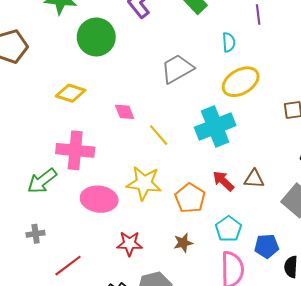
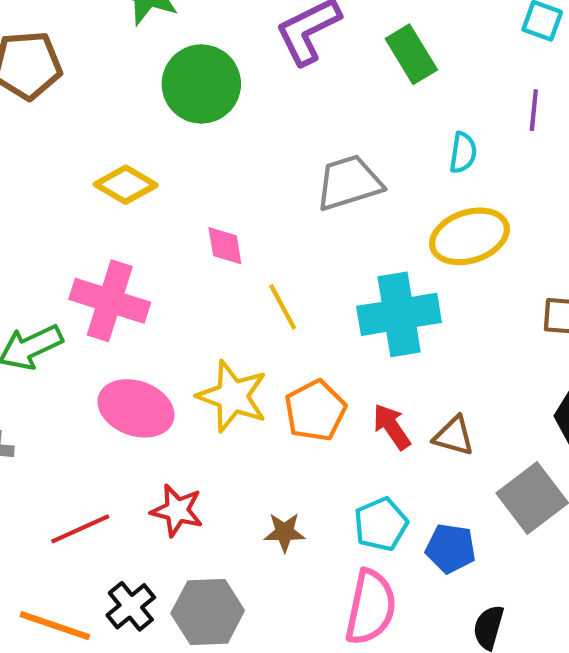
orange pentagon: (190, 198) -> (315, 411), moved
blue pentagon: (267, 246) -> (451, 548), moved
red line: (68, 266) -> (80, 529), moved

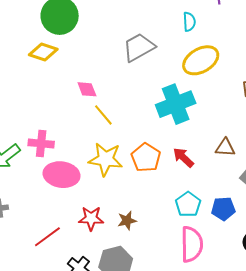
yellow diamond: (126, 185) -> (43, 52), moved
pink cross: (110, 301) -> (41, 144), moved, size x0.7
yellow line: (283, 307) -> (103, 115), moved
brown triangle: (454, 436) -> (225, 147), moved
brown star: (284, 532) -> (127, 221), moved

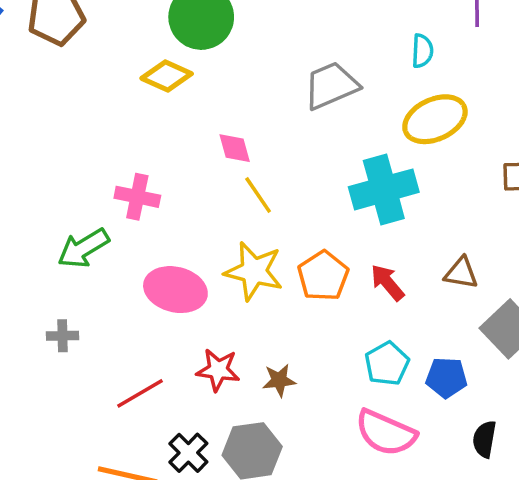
pink cross: (41, 144) -> (137, 197), moved
pink semicircle: (192, 244) -> (386, 433), turned 108

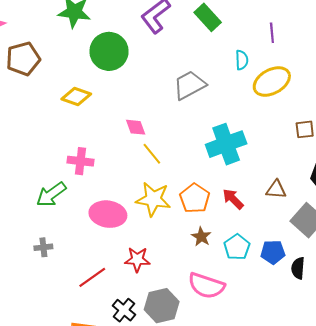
yellow diamond: (167, 76) -> (76, 97), moved
yellow ellipse: (435, 119) -> (272, 81), moved
brown star: (279, 380) -> (201, 237), moved, turned -30
pink semicircle: (386, 433) -> (206, 286), moved
black semicircle: (484, 439) -> (298, 268), moved

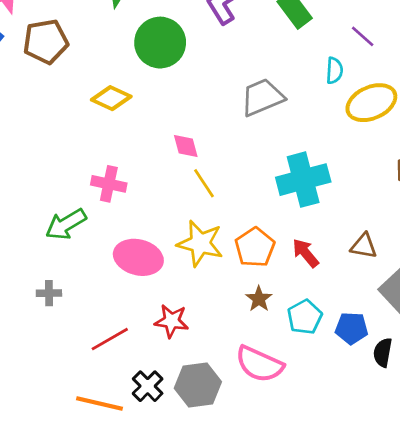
purple line: (272, 33) -> (363, 36), moved, turned -48

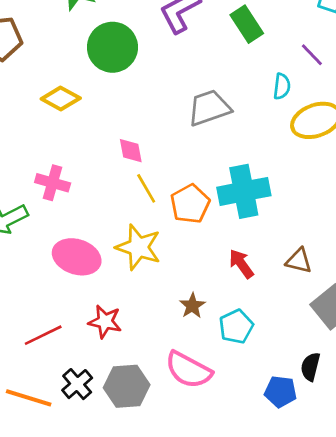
orange pentagon: (255, 247) -> (190, 204), moved
blue pentagon: (352, 328) -> (281, 392), moved

